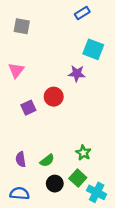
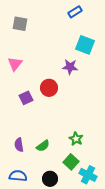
black circle: (55, 184) -> (50, 179), moved

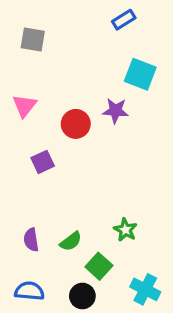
red circle: (49, 88) -> (76, 124), moved
green square: (71, 162) -> (99, 266), moved

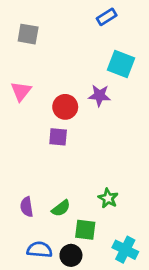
purple square: (43, 162) -> (58, 137), moved, turned 30
green square: (99, 266) -> (85, 230), turned -35
blue semicircle: (29, 291) -> (40, 250), moved

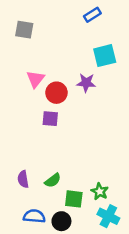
cyan square: (121, 64) -> (105, 56), turned -35
pink triangle: (21, 91) -> (35, 79), moved
green star: (108, 198) -> (100, 192), moved

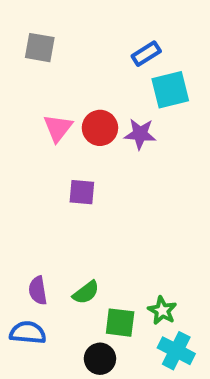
blue rectangle: (92, 15) -> (146, 54), moved
red circle: (56, 93) -> (100, 128), moved
blue semicircle: (34, 216) -> (28, 333), moved

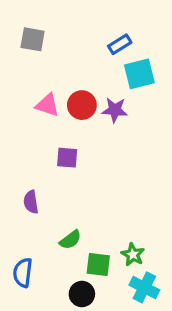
pink triangle: (58, 128) -> (47, 105), turned -50
purple semicircle: (38, 290) -> (31, 202), moved
blue semicircle: (28, 333) -> (23, 273), turned -88

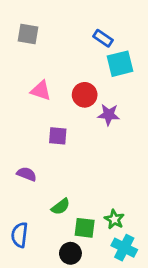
blue rectangle: (120, 44) -> (103, 38), turned 66
red circle: (82, 105) -> (85, 95), moved
purple star: (115, 110) -> (109, 115), moved
purple semicircle: (31, 202) -> (27, 174), turned 120

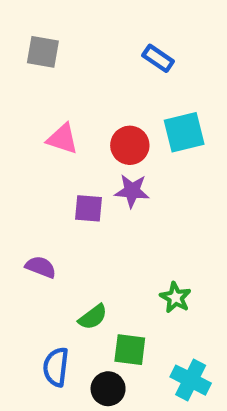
cyan square: (120, 64) -> (184, 132), moved
purple star: (109, 115) -> (132, 191), moved
green star: (114, 219) -> (175, 297), moved
blue semicircle: (20, 235) -> (56, 367), moved

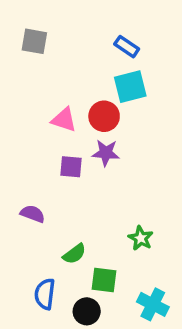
cyan square: (184, 132) -> (130, 87), moved
pink triangle: (62, 139) -> (64, 120), moved

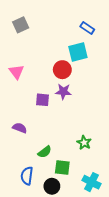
gray square: (34, 41) -> (21, 25), turned -35
blue rectangle: (127, 47) -> (87, 28), moved
pink triangle: (64, 120) -> (17, 72), moved, turned 35

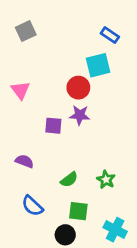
green semicircle: (45, 152) -> (69, 180), moved
blue semicircle: (27, 176) -> (32, 206), moved, turned -54

